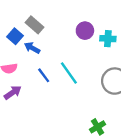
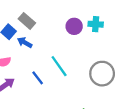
cyan cross: (108, 39) -> (96, 24), moved
blue line: (44, 75) -> (38, 78), moved

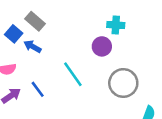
purple circle: (74, 26) -> (102, 46), moved
blue line: (38, 78) -> (38, 89), moved

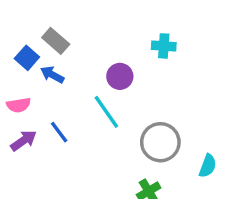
purple circle: (102, 46) -> (120, 76), moved
gray circle: (123, 83) -> (160, 142), moved

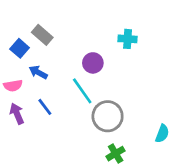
blue arrow: (52, 75) -> (38, 72), moved
purple arrow: (24, 141) -> (17, 114), turned -78
gray circle: (160, 142) -> (108, 116), moved

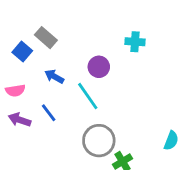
blue arrow: (38, 72) -> (54, 77), moved
purple arrow: (17, 114) -> (19, 120), turned -48
gray circle: (108, 116) -> (99, 141), moved

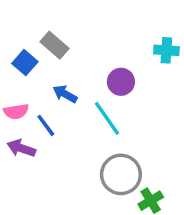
blue line: (49, 113) -> (46, 125), moved

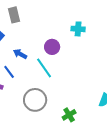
gray rectangle: (55, 45) -> (14, 15), moved, turned 35
gray circle: (121, 174) -> (35, 100), moved

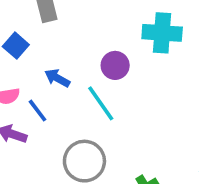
cyan cross: (78, 29) -> (162, 33), size x1.5

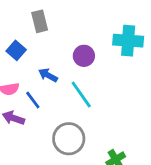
purple circle: (115, 65) -> (84, 56), moved

